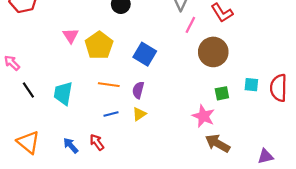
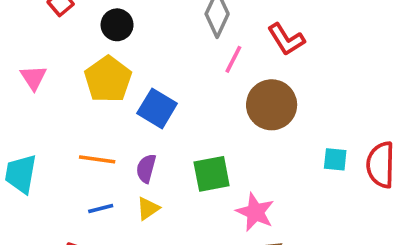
yellow pentagon: (99, 45) -> (108, 79), moved
green square: (222, 93) -> (212, 174), moved, size x1.5

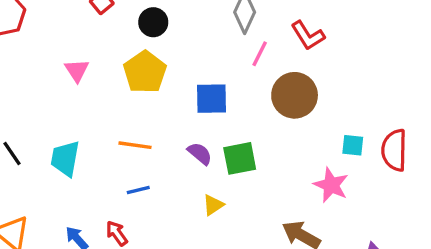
blue square: (157, 108) -> (211, 99), moved, turned -32
purple semicircle: (146, 168) -> (200, 153), moved, turned 115
yellow triangle: (148, 208) -> (213, 205), moved
pink star: (255, 212) -> (331, 185), moved

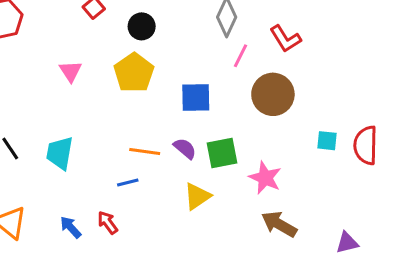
orange line: (135, 145) -> (145, 152), moved
pink star: (331, 185) -> (265, 178), moved
yellow triangle: (213, 205) -> (197, 196), size x1.4

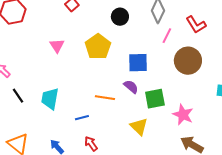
black circle: (142, 26) -> (120, 17), moved
purple semicircle: (185, 148) -> (131, 87), moved
blue line: (128, 182) -> (82, 118), moved
yellow triangle: (197, 196) -> (139, 127), turned -42
red arrow: (108, 223) -> (91, 144), moved

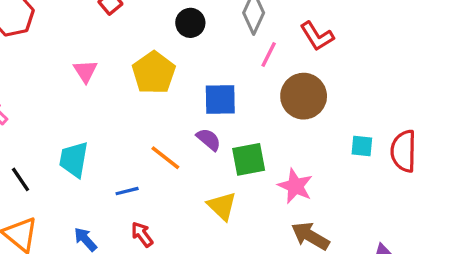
black line: (18, 96) -> (20, 179), moved
orange line: (105, 98) -> (165, 158), turned 30

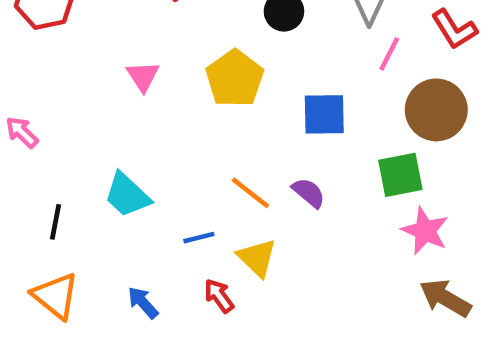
purple semicircle: (209, 139) -> (309, 193), moved
cyan trapezoid: (74, 159) -> (127, 195), turned -57
green square: (249, 159) -> (400, 175), moved
black line: (20, 179) -> (56, 222), turned 45
yellow triangle: (222, 206) -> (257, 258), moved

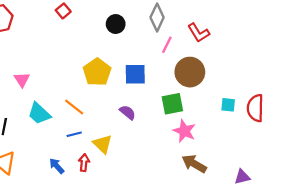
pink triangle: (143, 76) -> (22, 80), moved
yellow pentagon: (235, 79) -> (97, 72), moved
orange line: (250, 193) -> (74, 107), moved
red arrow: (219, 296) -> (84, 163), turned 42
blue arrow: (143, 303) -> (57, 166), moved

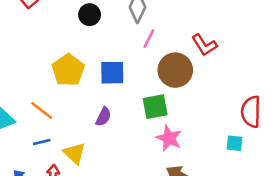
red L-shape: (199, 33) -> (204, 45), moved
cyan square: (228, 105) -> (235, 143), moved
purple semicircle: (128, 112) -> (103, 117), turned 77

